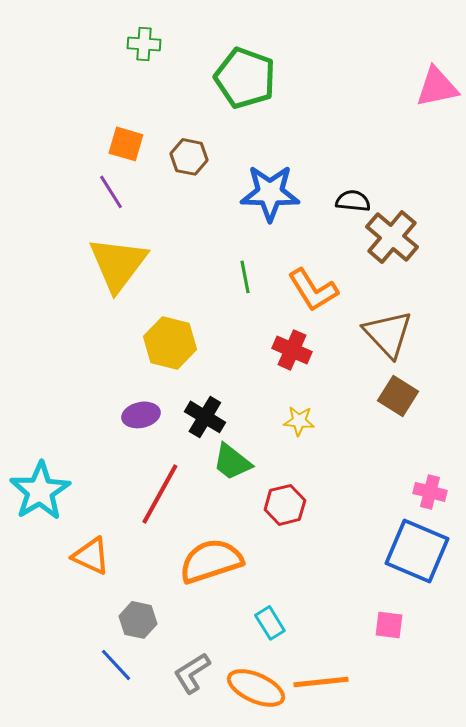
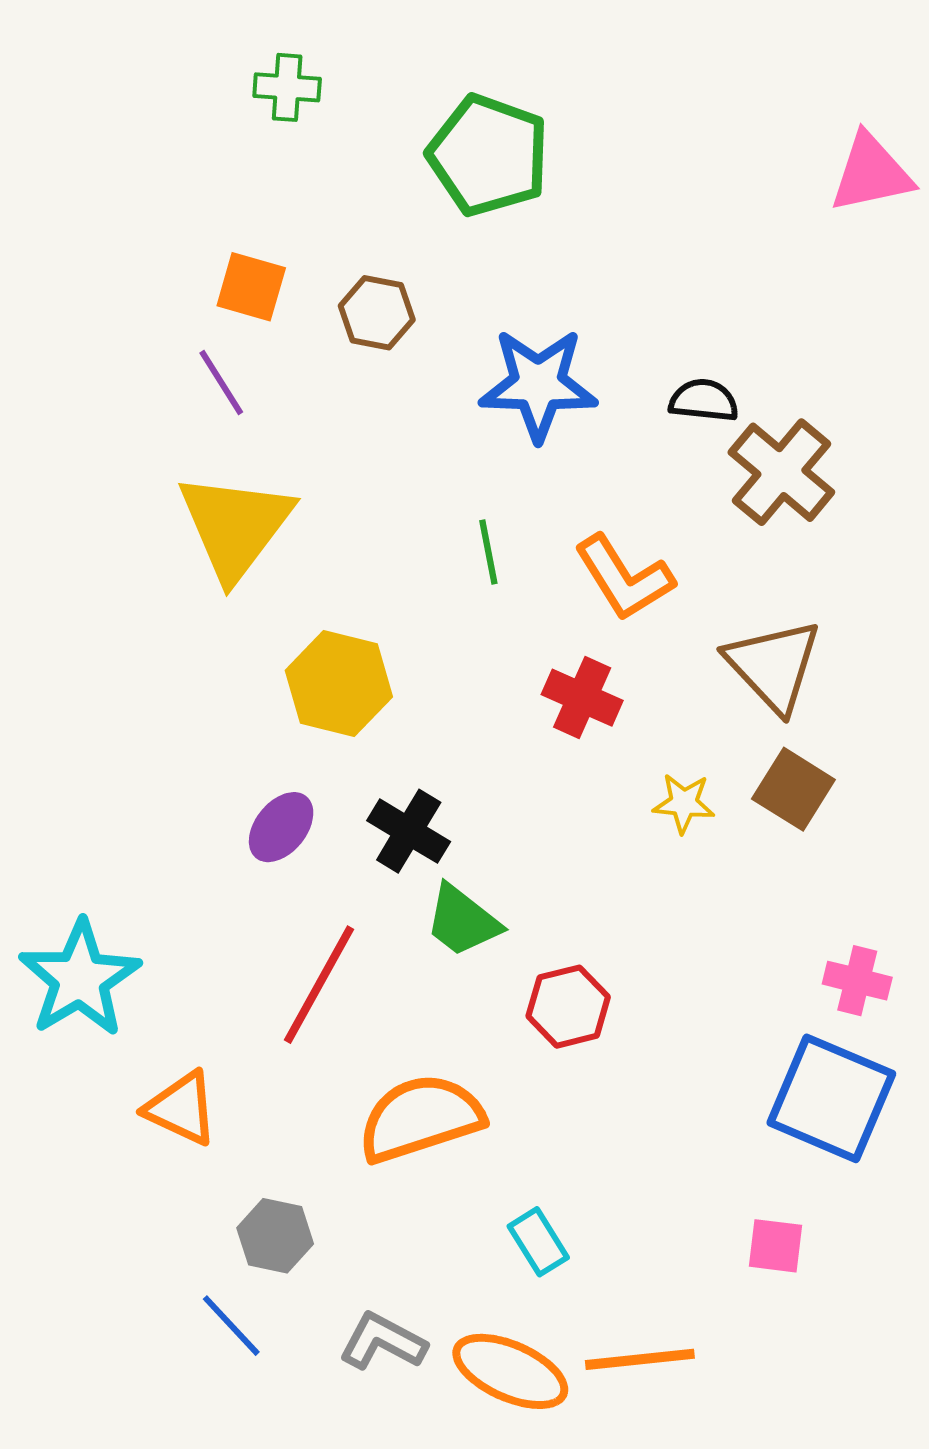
purple ellipse: (141, 415) -> (281, 827), turned -39
yellow star: (299, 421) -> (684, 803), moved
gray L-shape: (192, 673) -> (383, 1341), turned 60

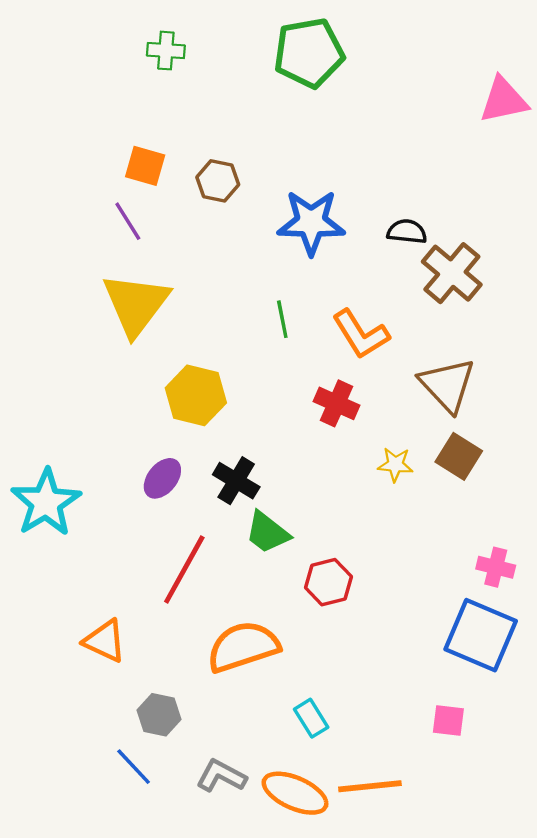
green pentagon: (488, 155) -> (309, 53), moved, turned -30
cyan star: (80, 979) -> (46, 503), moved

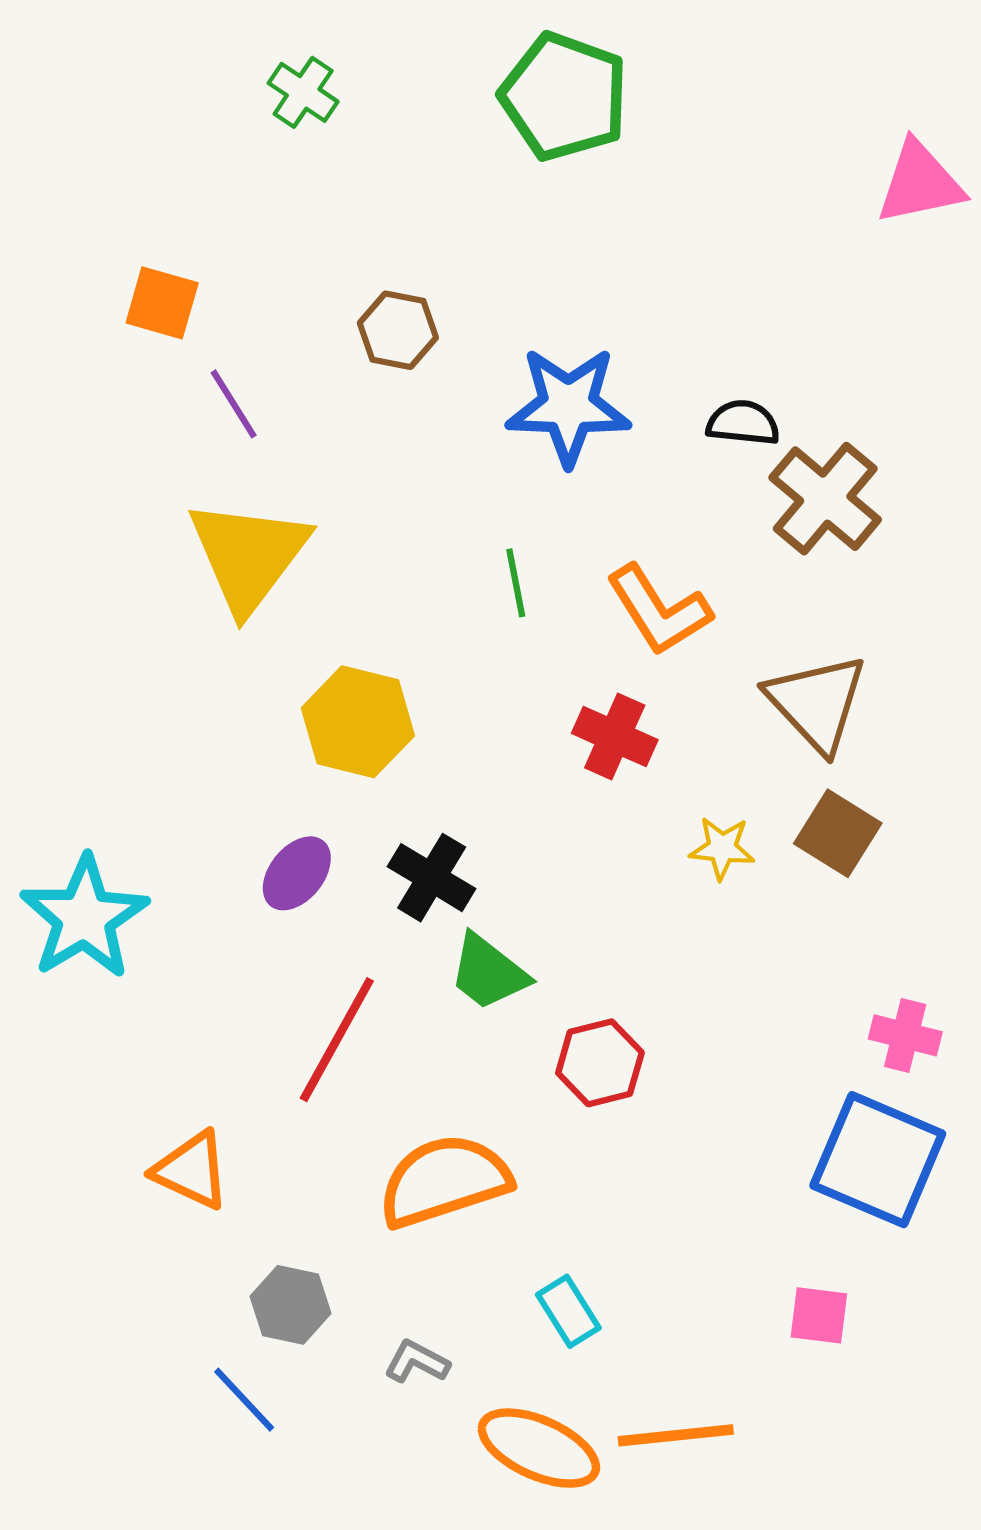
green cross: (166, 51) -> (303, 92), turned 30
green pentagon: (309, 53) -> (564, 97), turned 30
orange square: (145, 166) -> (162, 303), moved
gray L-shape: (221, 776) -> (417, 1362), moved, size x0.7

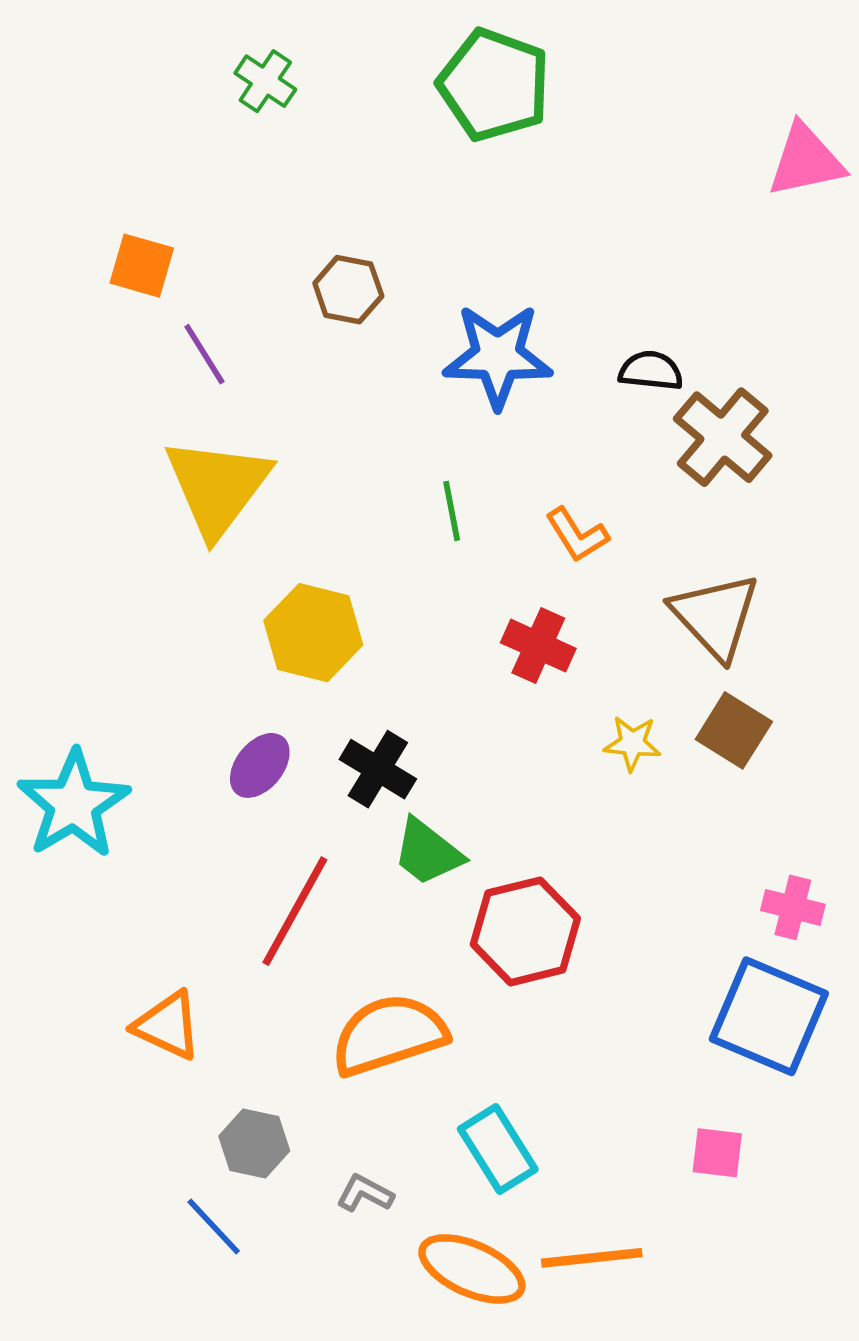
orange L-shape: (659, 610) -> (577, 535), size x0.7
red hexagon: (600, 1063) -> (525, 931), size x1.4
cyan rectangle: (568, 1311) -> (498, 1149), size x1.4

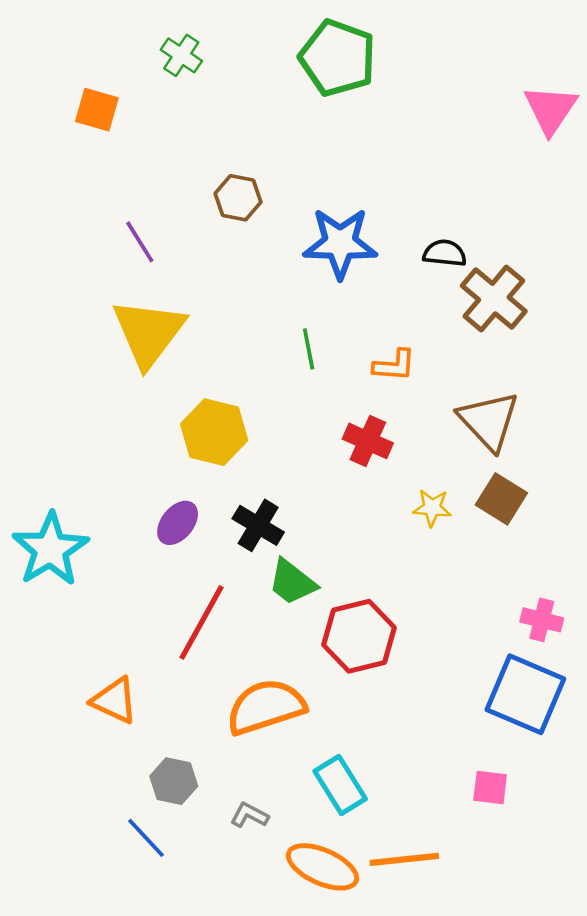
pink triangle: (806, 160) -> (551, 110), turned -44
orange square: (142, 266) -> (97, 110), moved
orange L-shape: (577, 535) -> (394, 365), turned -54

